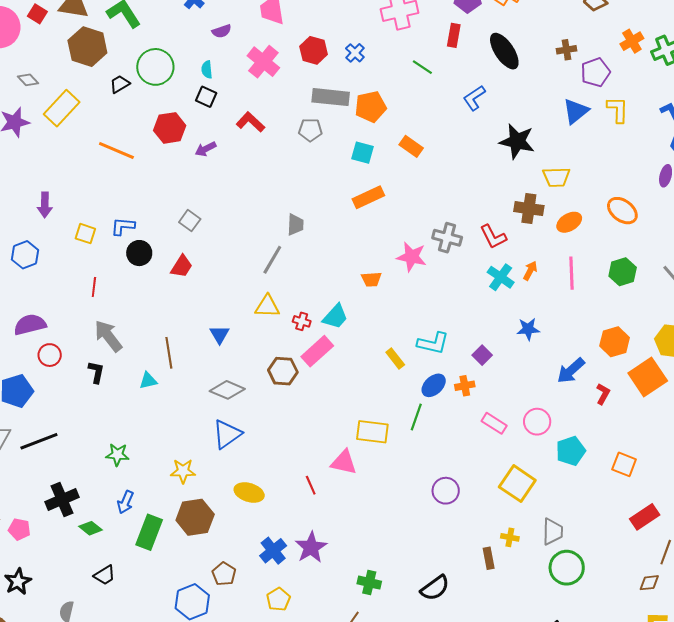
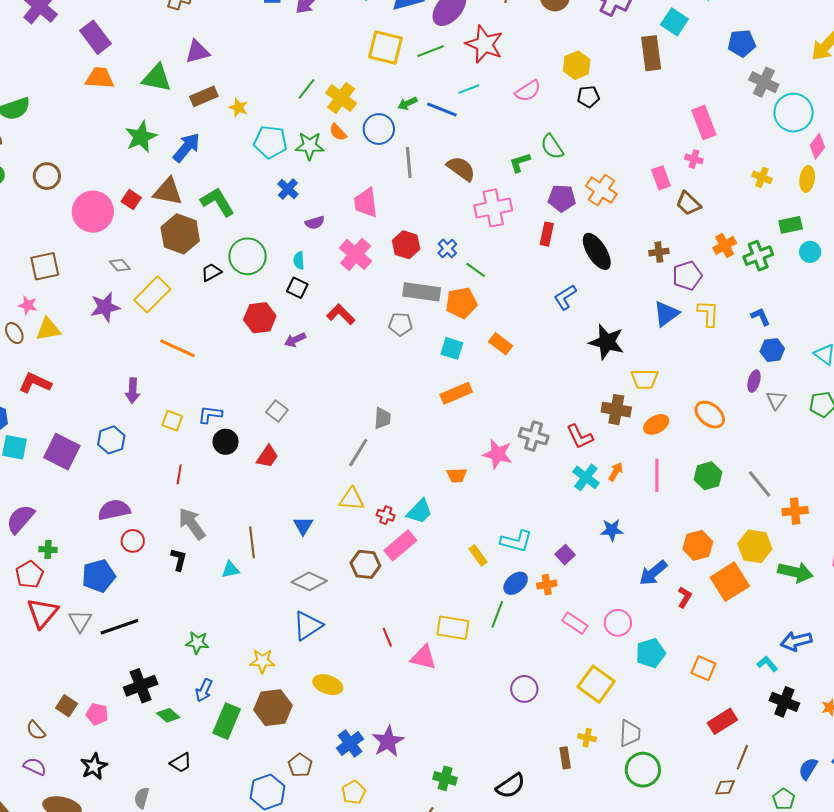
green line: (422, 67) -> (476, 270), moved
orange line: (116, 151) -> (177, 348), moved
red line: (311, 485) -> (387, 637), moved

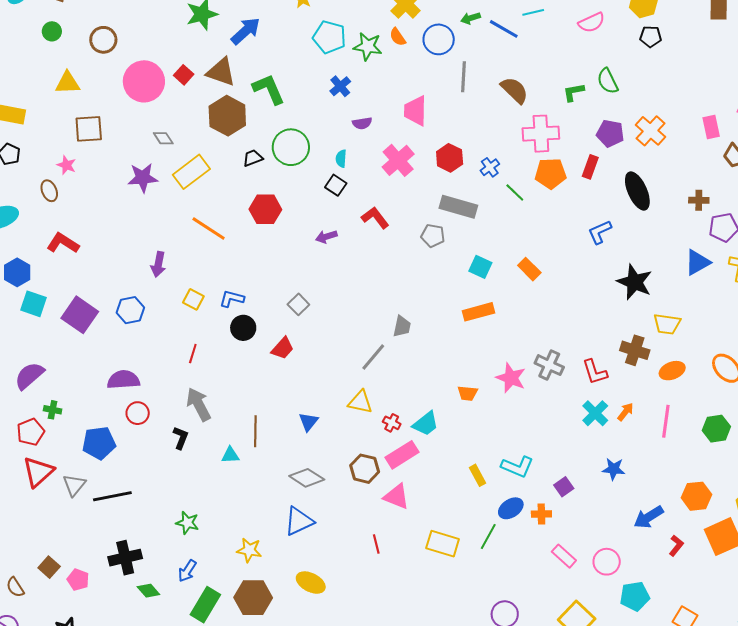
orange pentagon: (461, 303) -> (551, 173), moved
red hexagon: (260, 318) -> (265, 209), moved
yellow triangle: (48, 329) -> (68, 83), moved
pink triangle: (423, 657) -> (396, 497), moved

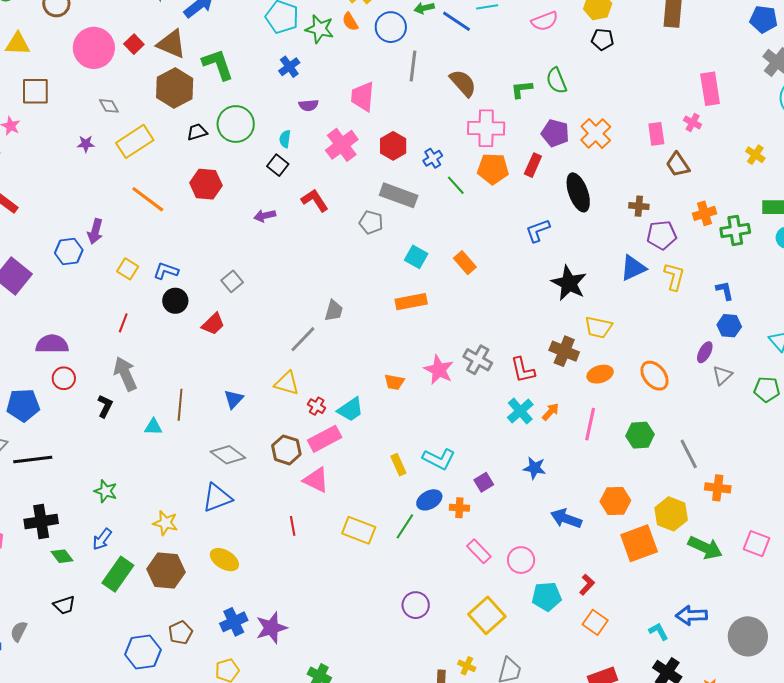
purple star: (143, 178) -> (86, 144), size x0.6
blue hexagon: (130, 310) -> (69, 251), moved
blue arrow: (649, 517) -> (566, 519), turned 48
red L-shape: (676, 546) -> (587, 585), moved

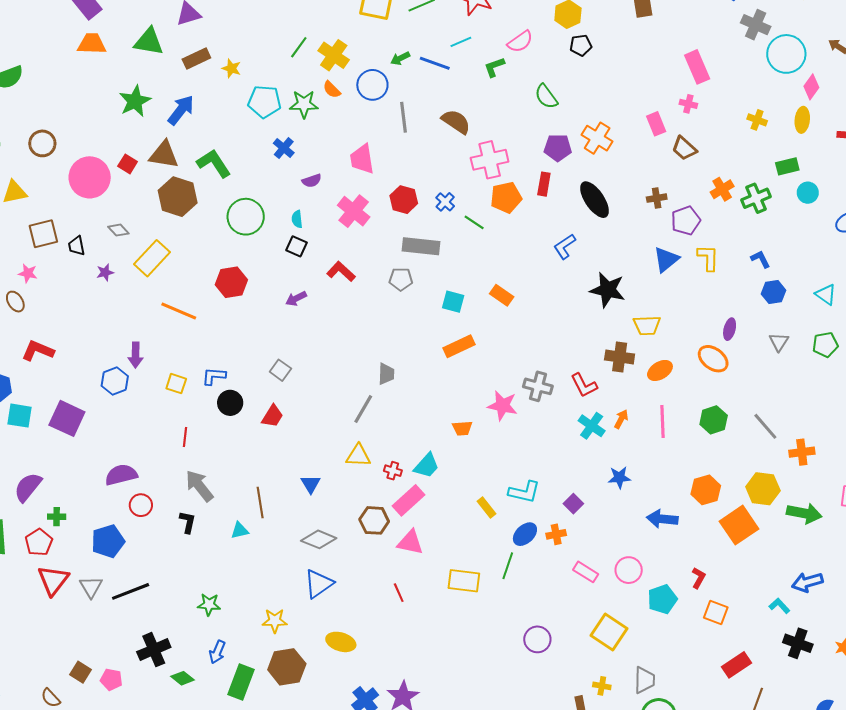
green L-shape: (522, 89) -> (494, 67), moved
black trapezoid: (197, 132) -> (77, 246), moved, turned -70
purple ellipse: (705, 352) -> (730, 329), moved

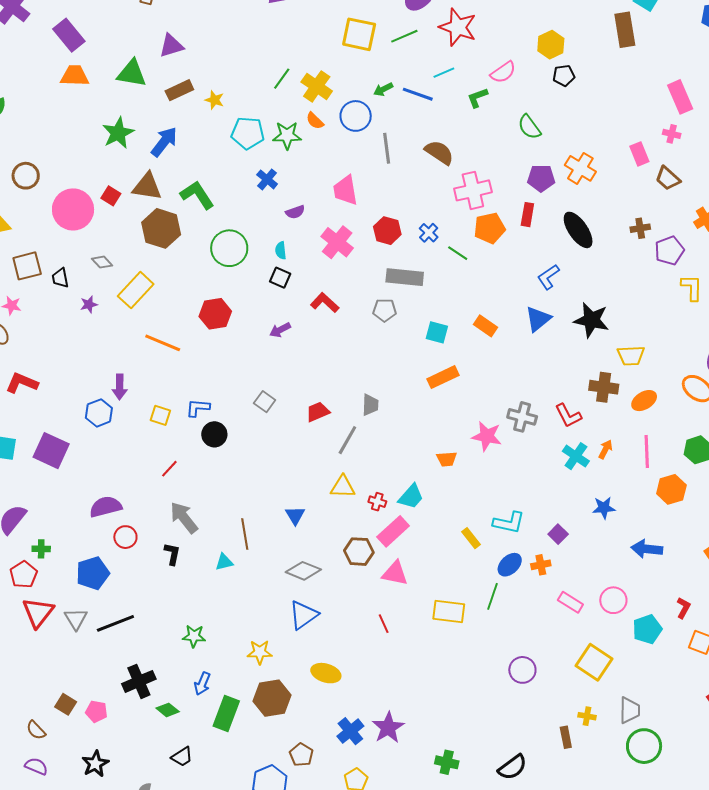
blue triangle: (666, 259) -> (538, 319), moved
red trapezoid: (272, 416) -> (318, 412), moved, turned -145
red line: (185, 437) -> (169, 469), turned 36
orange hexagon: (706, 490) -> (671, 489), moved

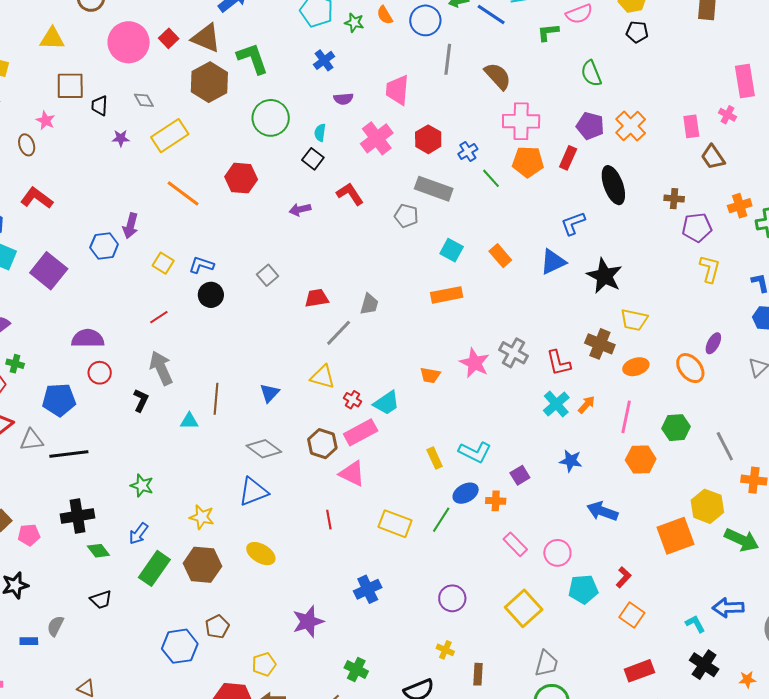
green star: (287, 135) -> (354, 23), size x0.7
gray triangle: (76, 619) -> (32, 440), turned 40
pink pentagon: (96, 711) -> (29, 535), turned -30
yellow cross: (587, 716) -> (445, 650), moved
blue cross: (350, 731) -> (368, 589), moved

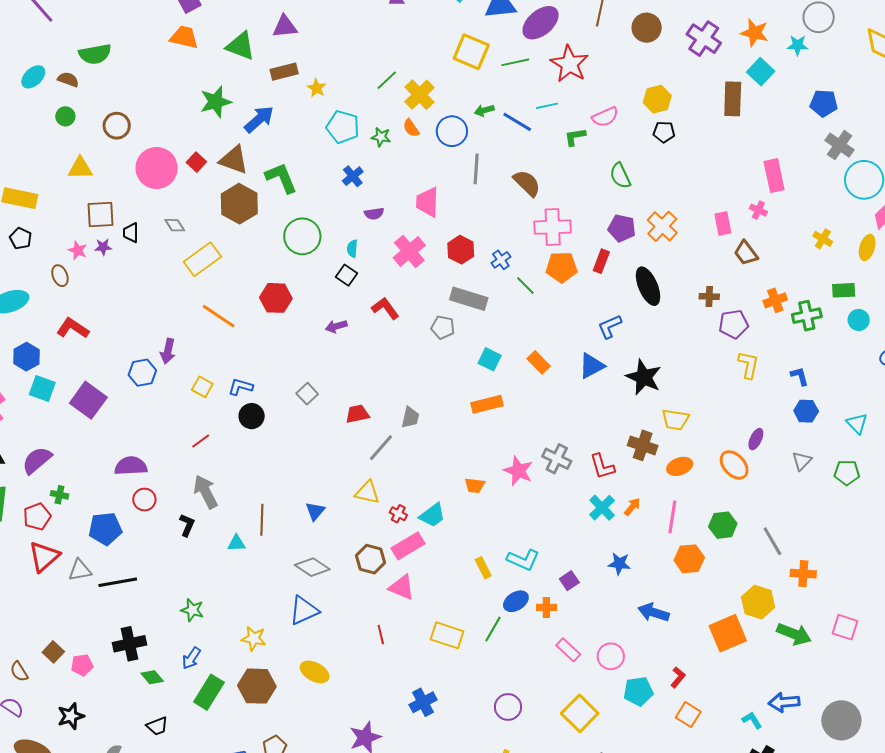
purple star: (121, 138) -> (103, 247), moved

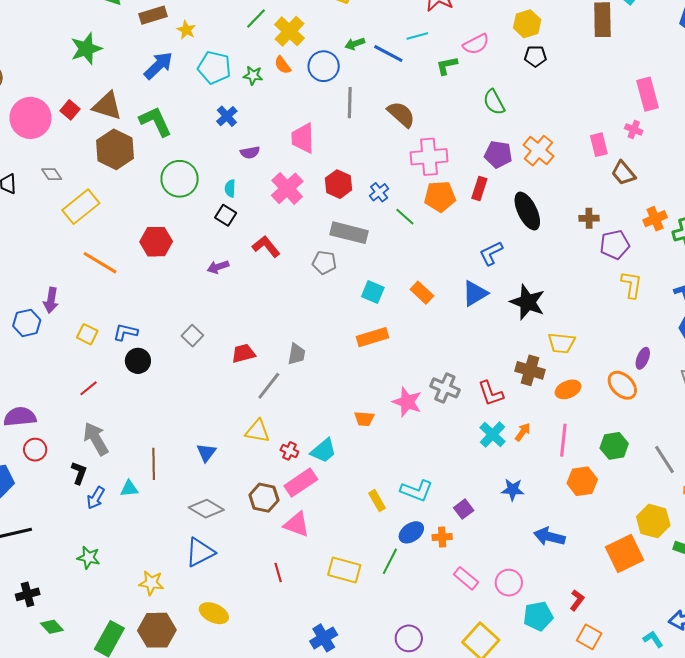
blue arrow: (259, 119) -> (158, 66), moved
black cross: (130, 644) -> (28, 594), size x0.7
blue arrow: (191, 658) -> (96, 498), moved

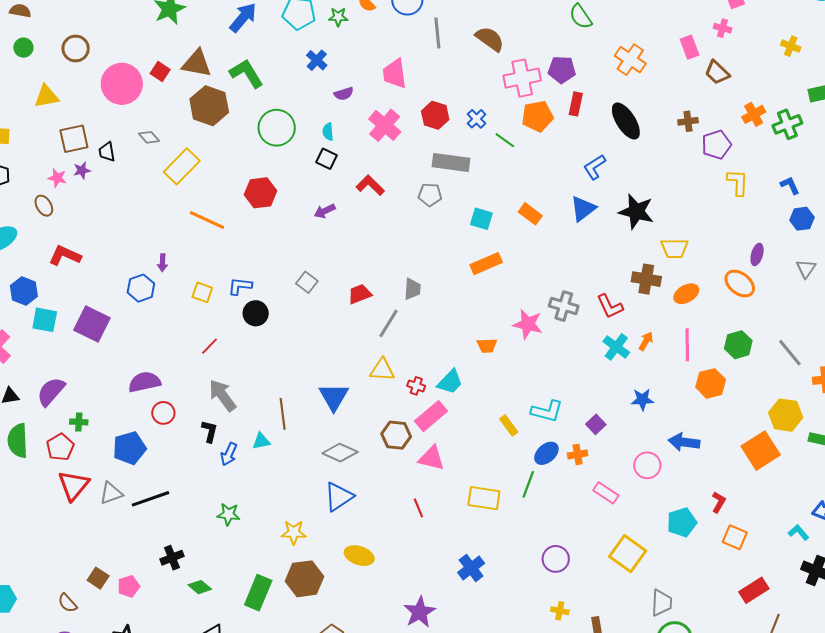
purple pentagon: (498, 154) -> (562, 70), moved
purple arrow: (51, 300) -> (162, 263), size x0.7
blue triangle: (206, 453) -> (334, 397), size x1.5
pink circle: (509, 583) -> (647, 465), moved

